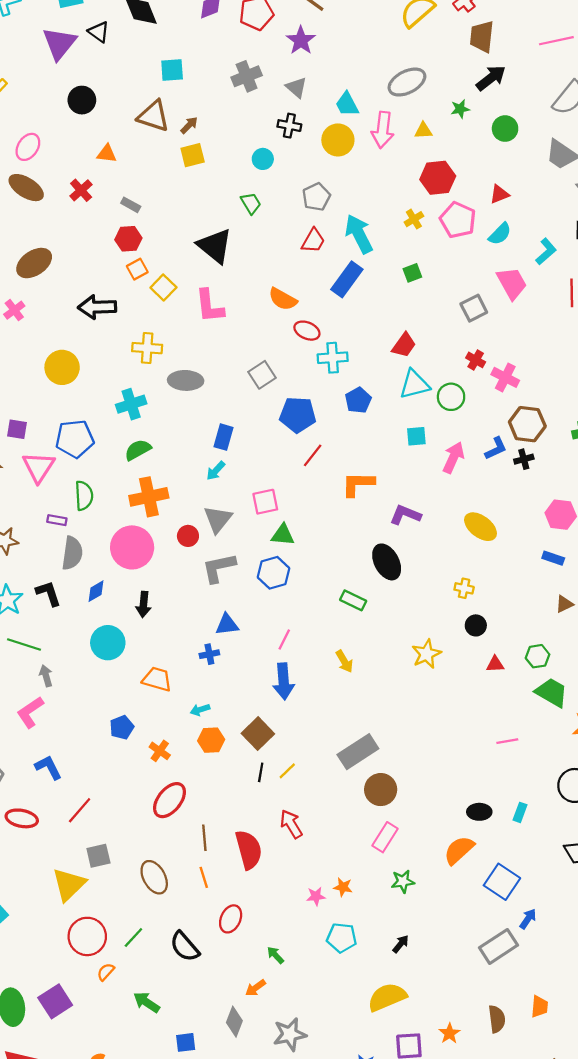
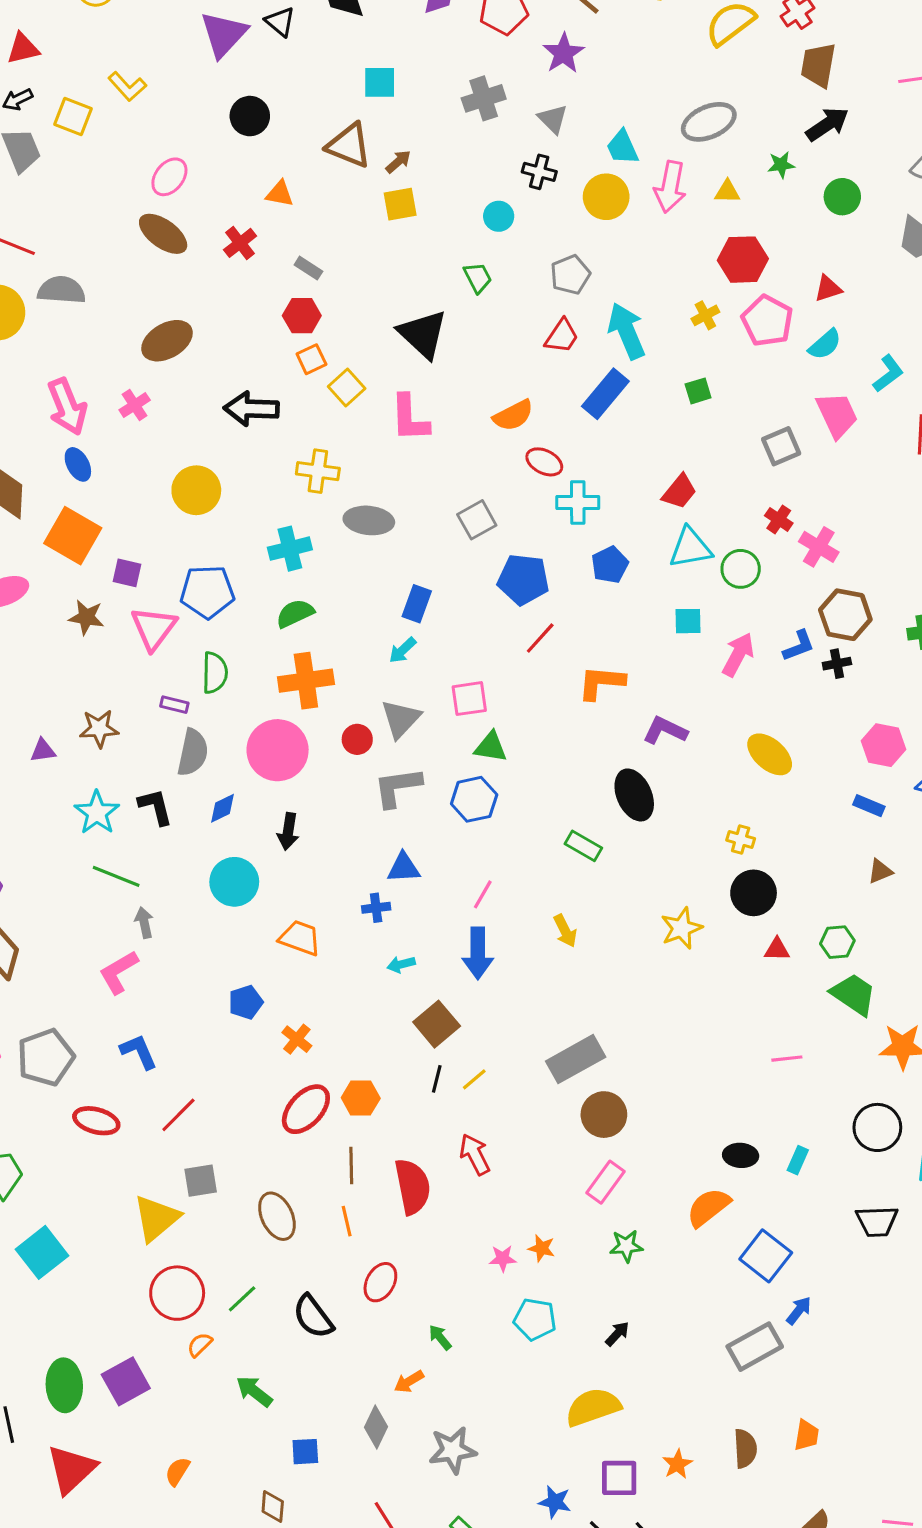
orange semicircle: (283, 299) -> (513, 415), turned -60
black circle: (476, 625) -> (754, 893), size x1.5
cyan arrow: (200, 710) -> (401, 964), moved
orange hexagon: (211, 740) -> (361, 1098), moved

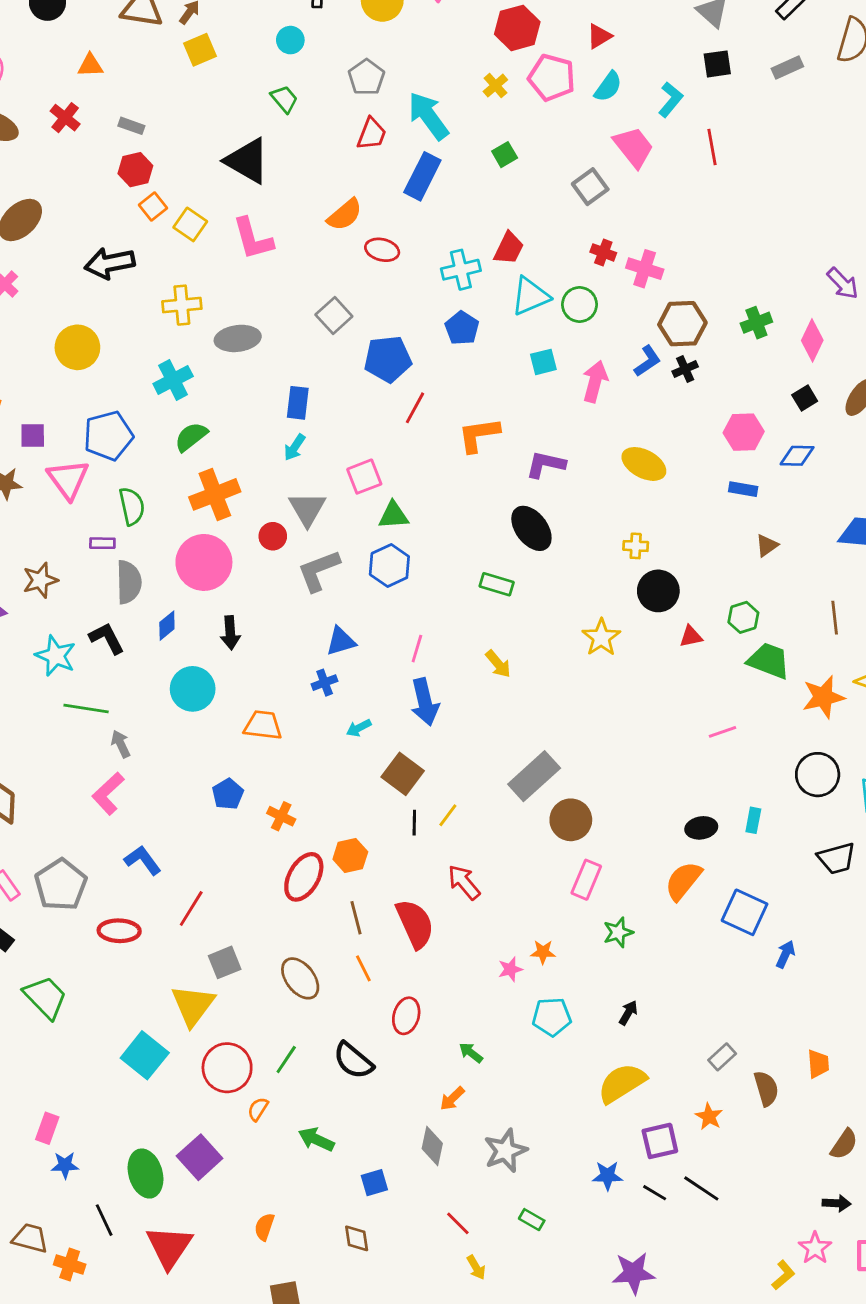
cyan cross: (578, 503) -> (461, 270), moved
cyan square: (42, 1252) -> (145, 1055), moved
gray rectangle: (755, 1347) -> (722, 1057), moved, size x0.6

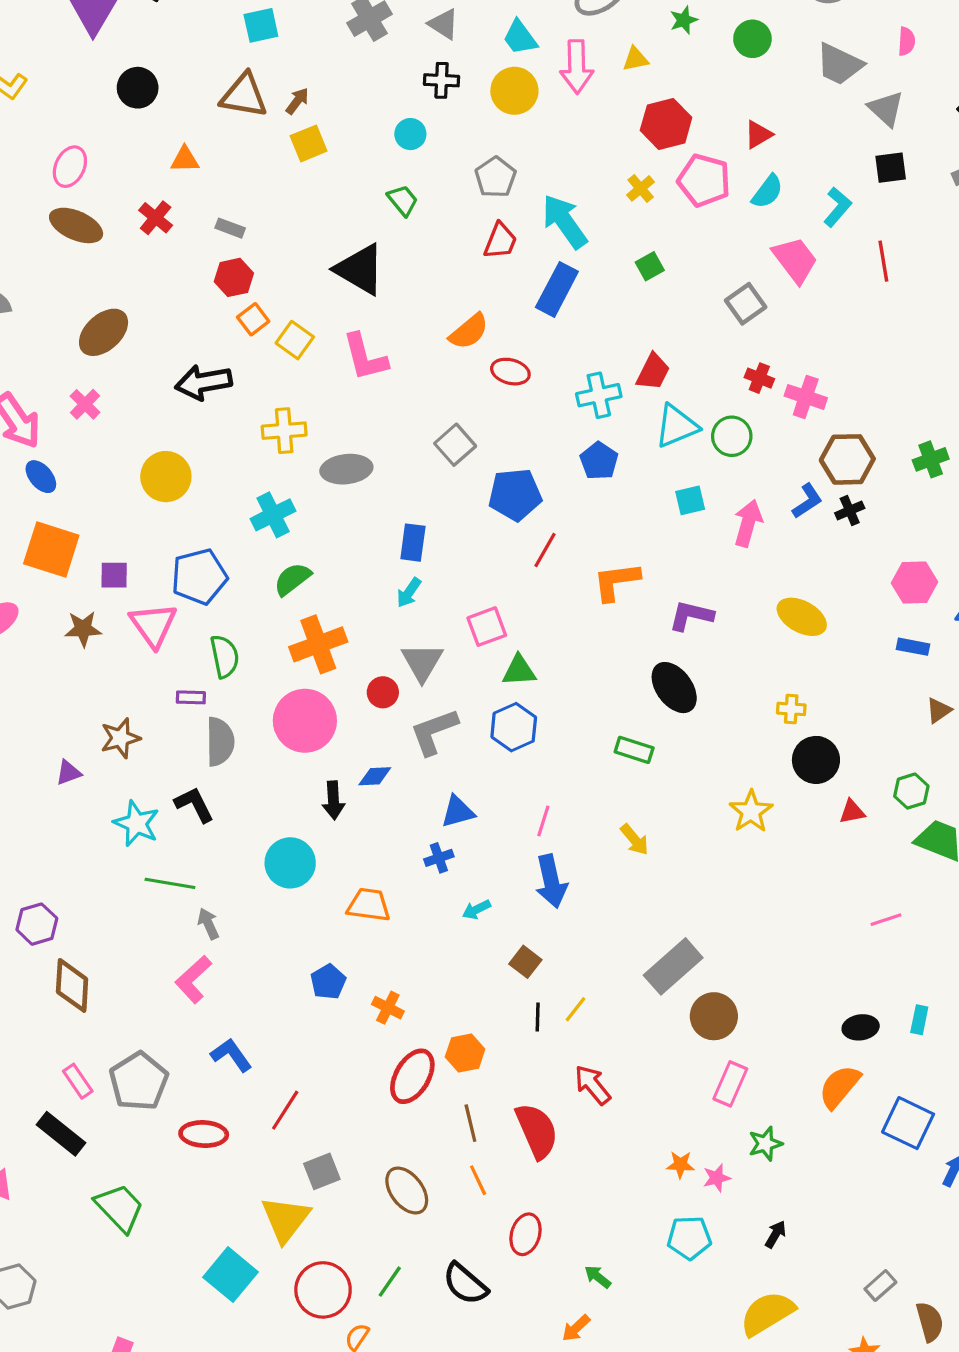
blue diamond: (167, 626) -> (375, 776), moved, turned 36
brown square: (403, 774) -> (525, 962), size x0.7
pink star: (510, 969) -> (717, 1178), moved

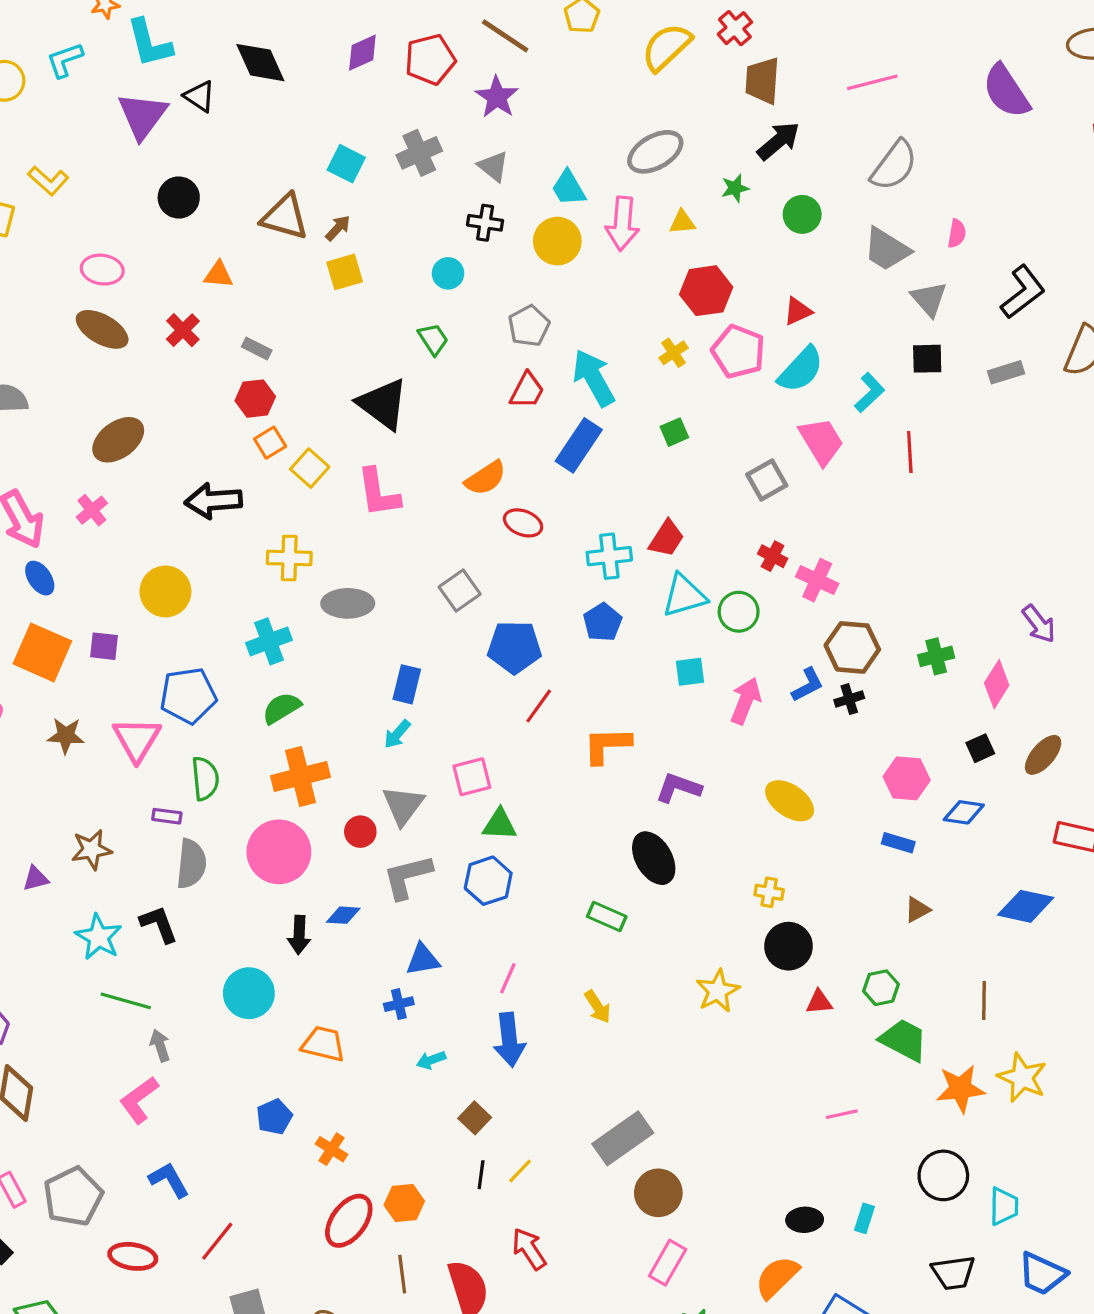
cyan square: (261, 25) -> (346, 164), moved, turned 33
pink ellipse: (70, 167) -> (102, 270), turned 66
cyan semicircle: (767, 192) -> (801, 370), size x1.4
purple square: (114, 575) -> (104, 646), moved

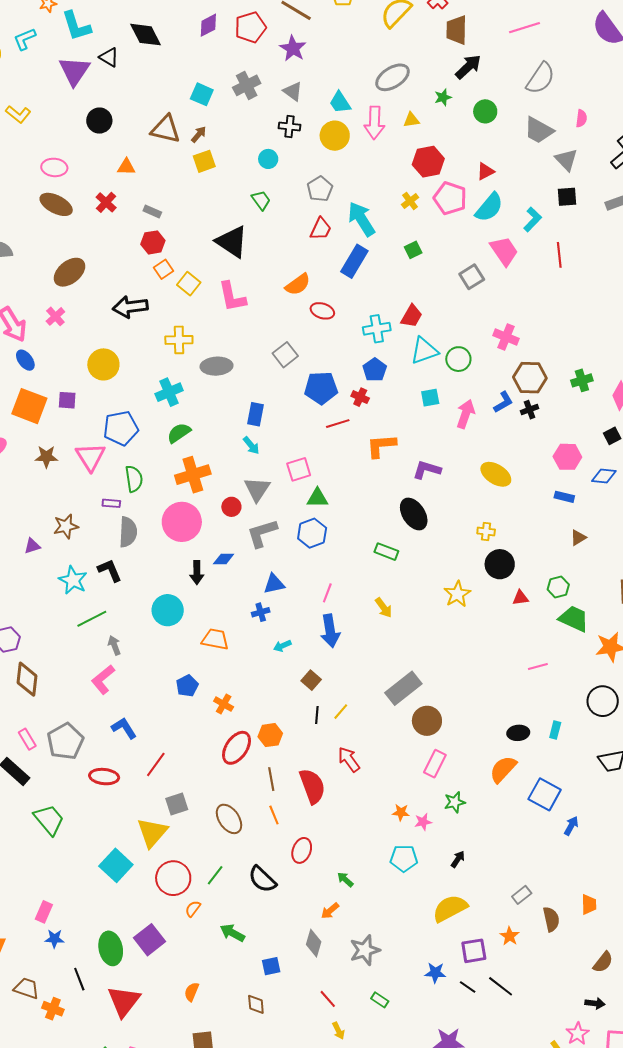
red cross: (773, 556) -> (360, 397), moved
red line: (539, 706) -> (338, 424), turned 40
cyan arrow: (397, 734) -> (251, 445), turned -78
green line: (126, 1001) -> (92, 619), turned -40

